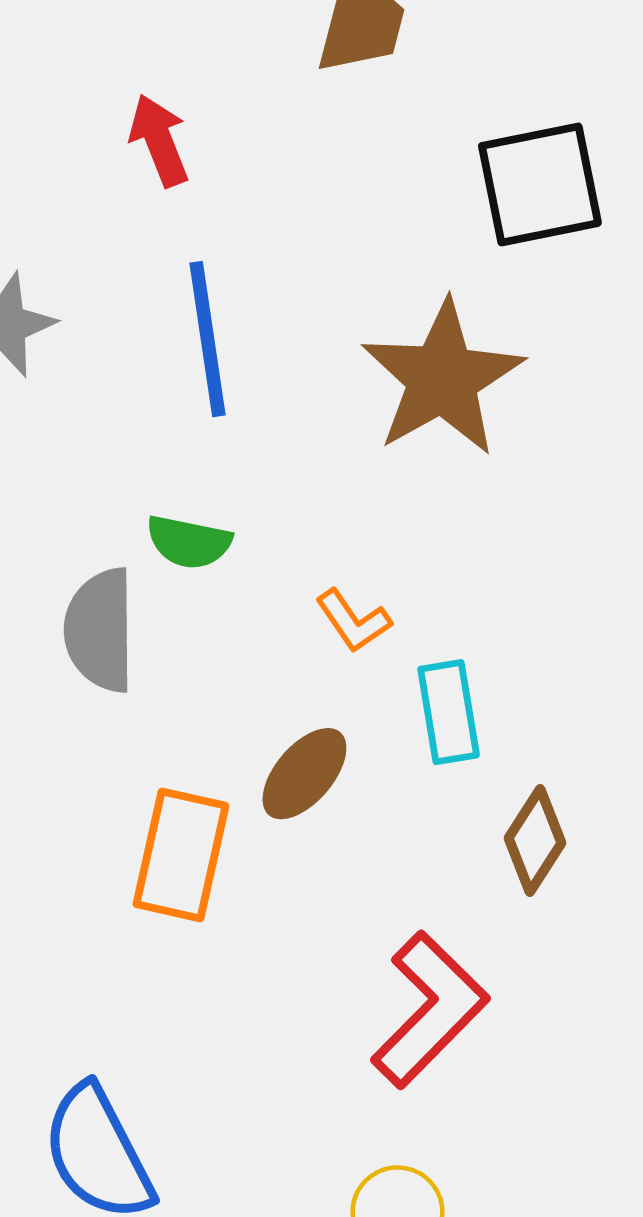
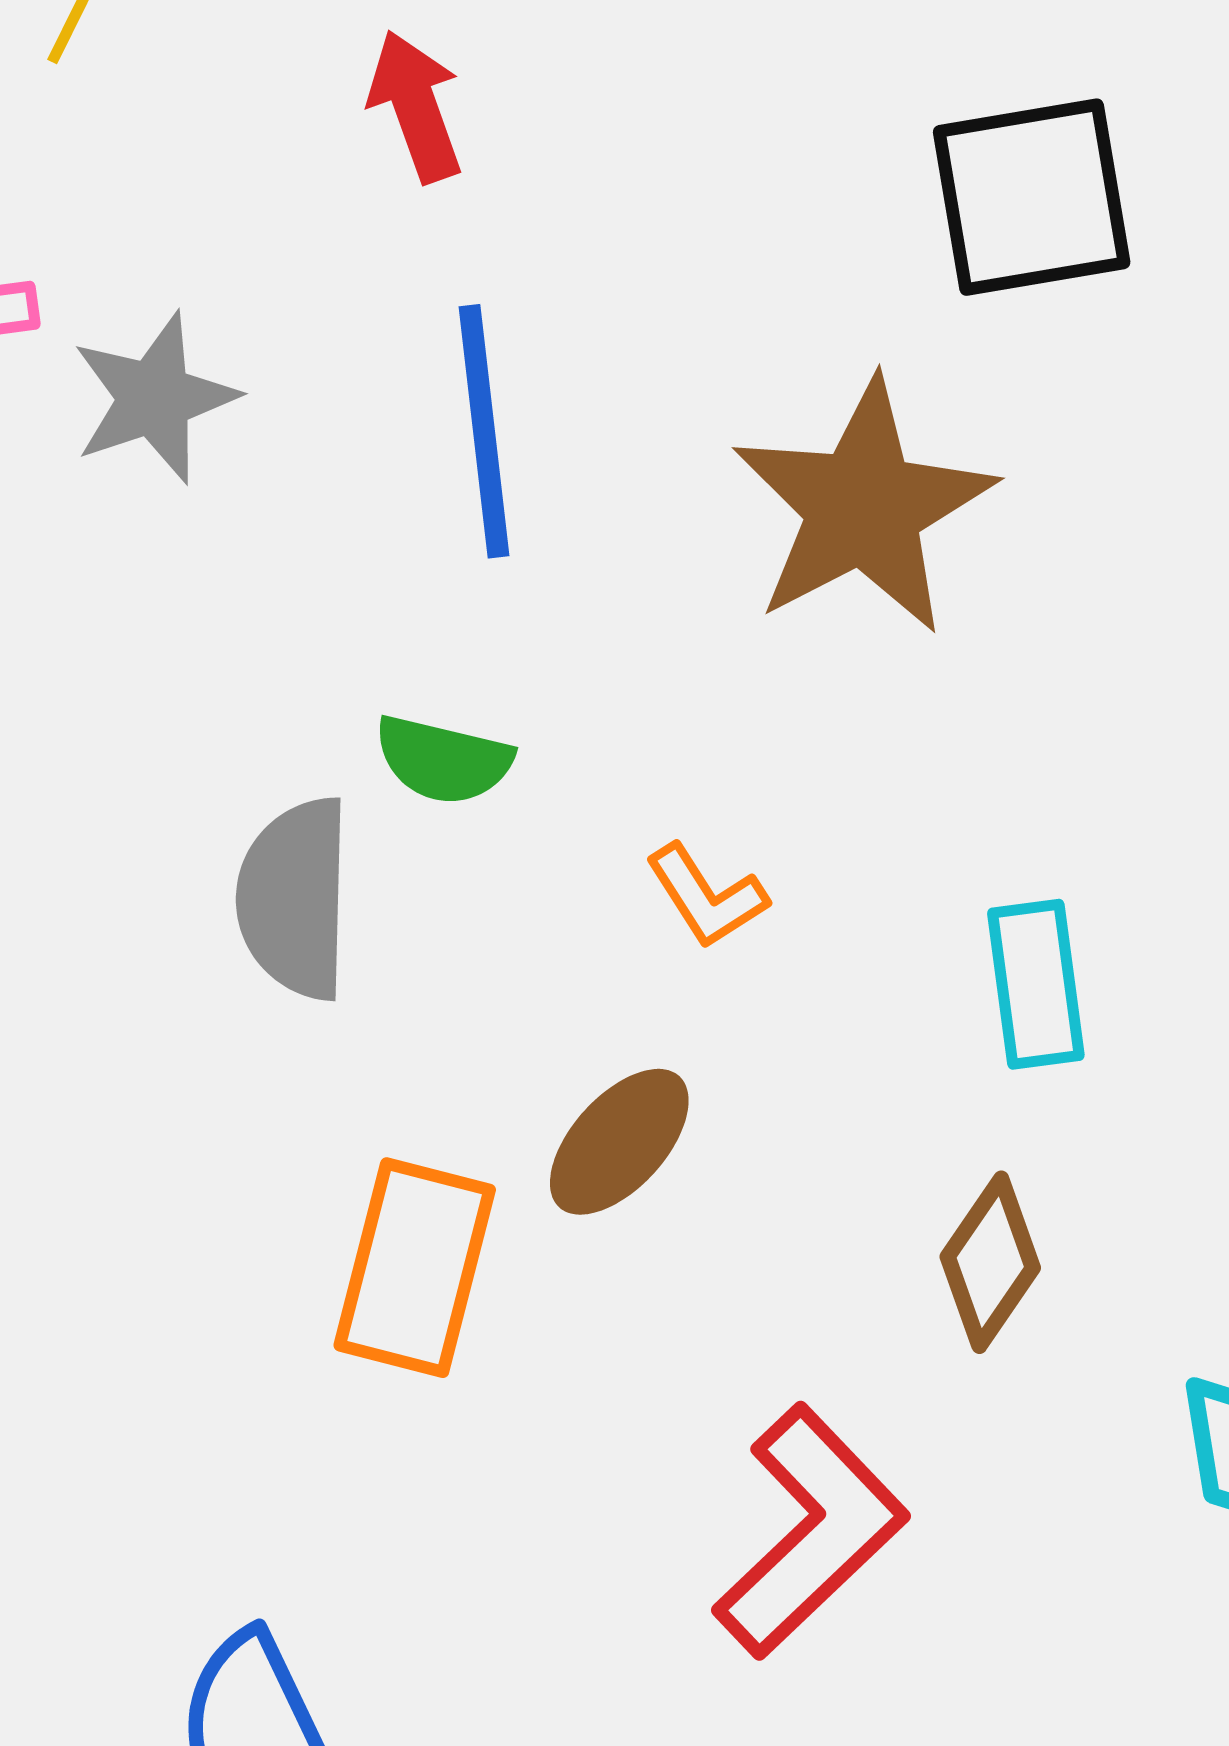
cyan rectangle: (449, 712) -> (1036, 984), moved

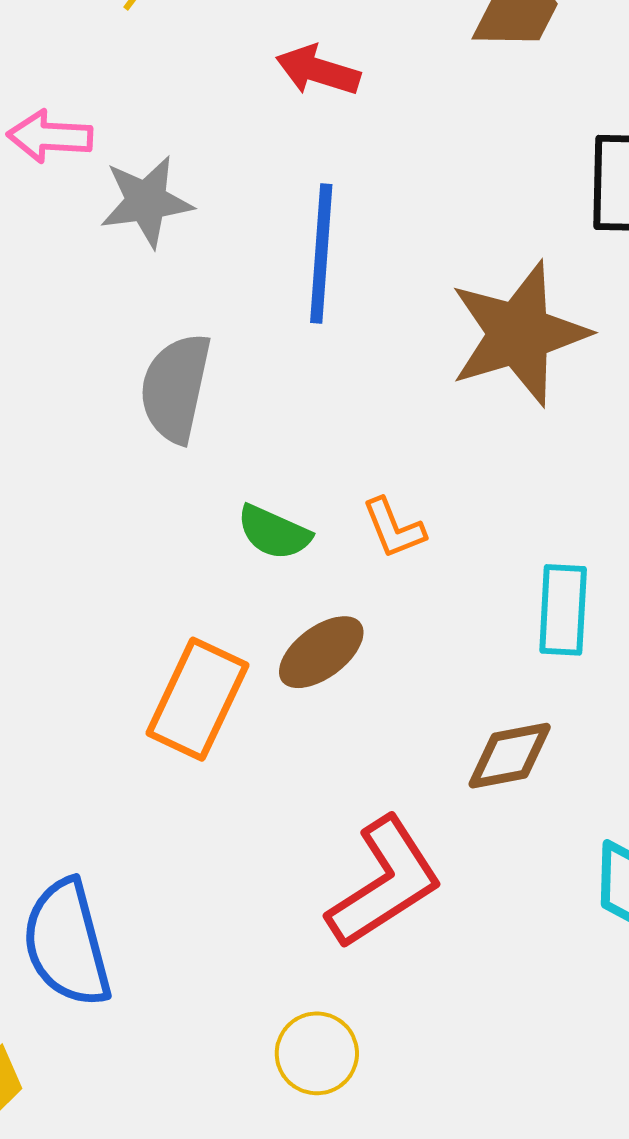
red arrow: (416, 106) -> (318, 70), turned -64
green semicircle: (443, 760) -> (274, 532), moved
gray semicircle: (295, 898) -> (176, 388), moved
brown diamond: (990, 1262) -> (510, 756), turned 34

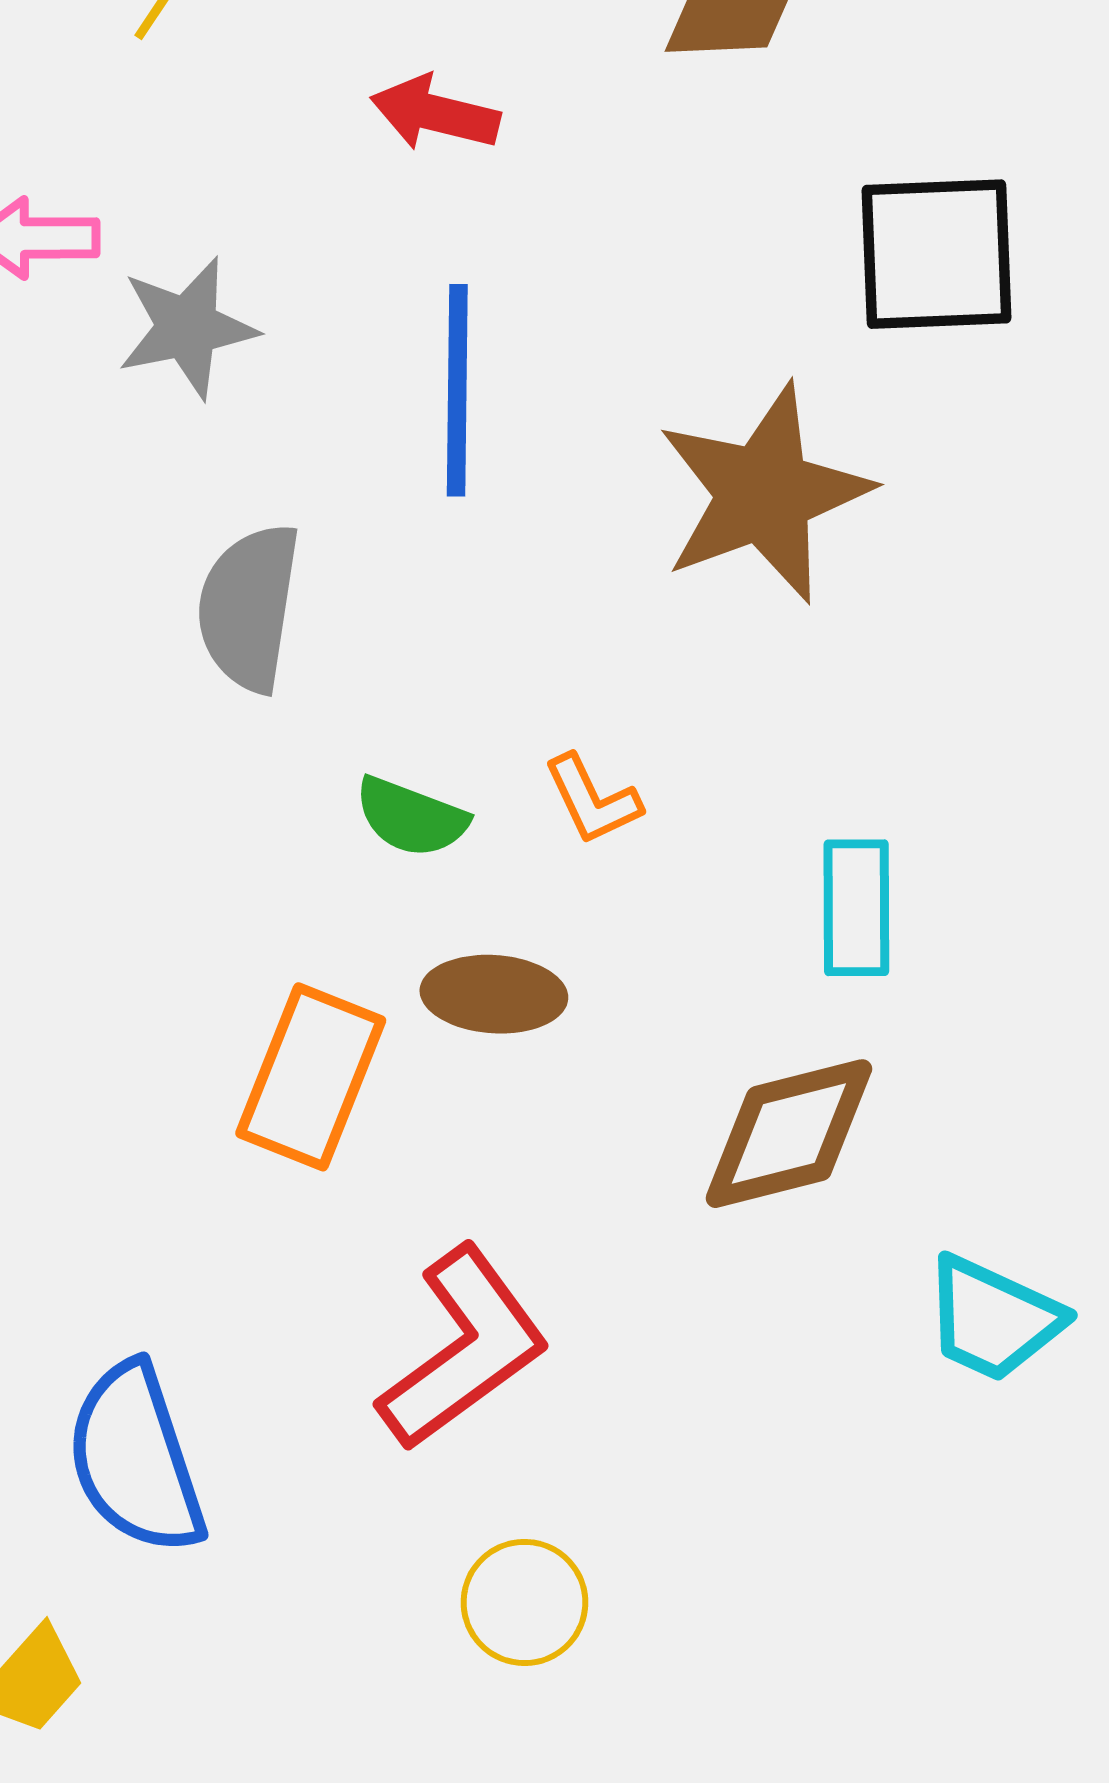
brown ellipse: (321, 652) -> (494, 994), turned 44
brown diamond: (510, 756) -> (789, 1134), size x1.4
red L-shape: (385, 883) -> (464, 1349), moved

